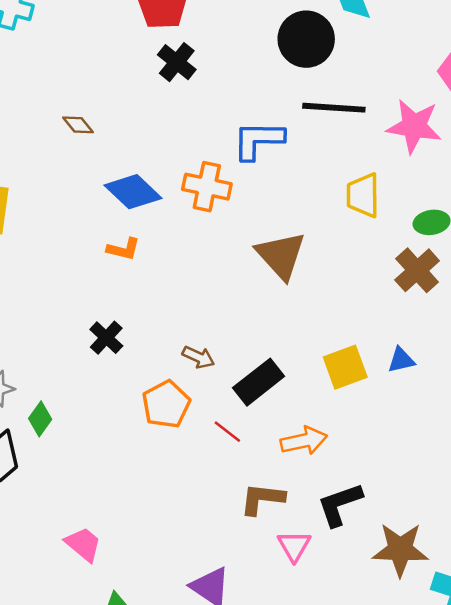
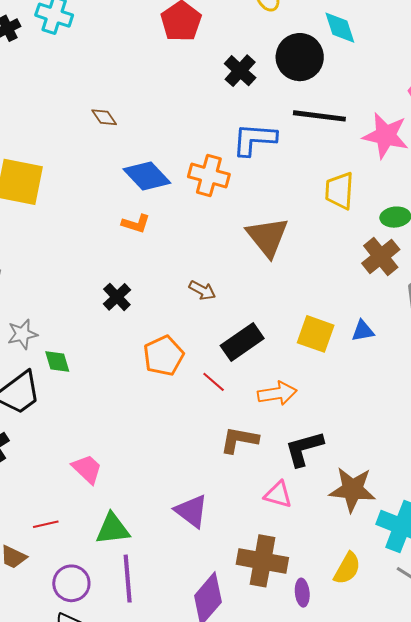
black cross: (177, 62) -> (240, 71), moved
brown arrow: (198, 357) -> (202, 290), moved
yellow square: (345, 367) -> (316, 334), turned 36
green diamond: (40, 419) -> (57, 362), turned -56
pink triangle: (294, 546) -> (278, 495), moved, turned -48

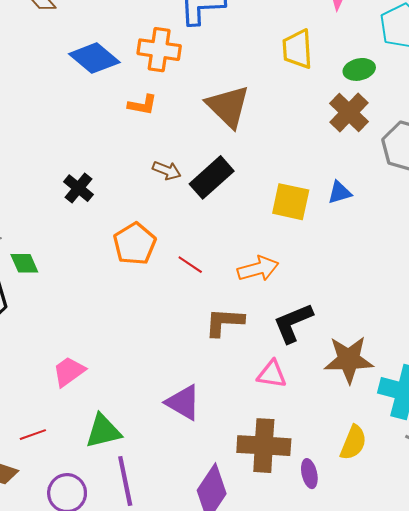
orange L-shape: (136, 224) -> (142, 105), moved
black rectangle: (242, 342) -> (212, 177), moved
pink trapezoid: (87, 469) -> (69, 372), turned -72

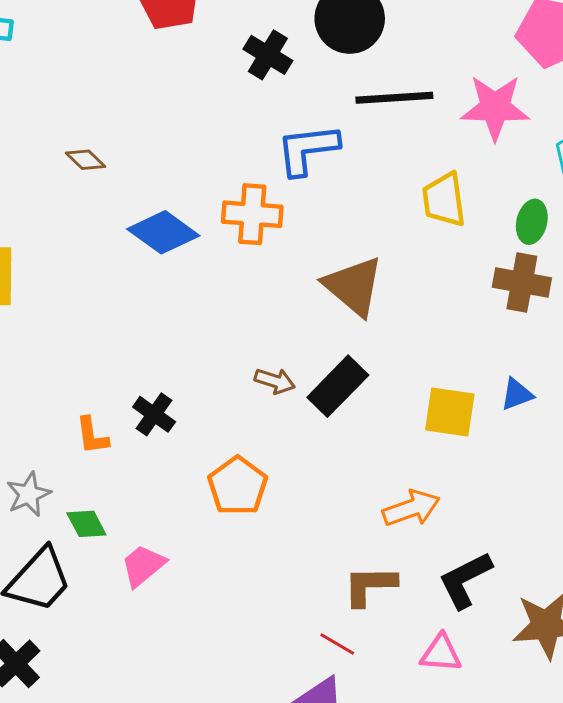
green ellipse: (359, 69) -> (532, 222), turned -60
orange L-shape: (142, 105) -> (92, 436), moved, turned 76
brown cross: (349, 113) -> (522, 283), turned -30
red line: (190, 265) -> (337, 644), moved
pink trapezoid: (69, 372) -> (143, 566), moved

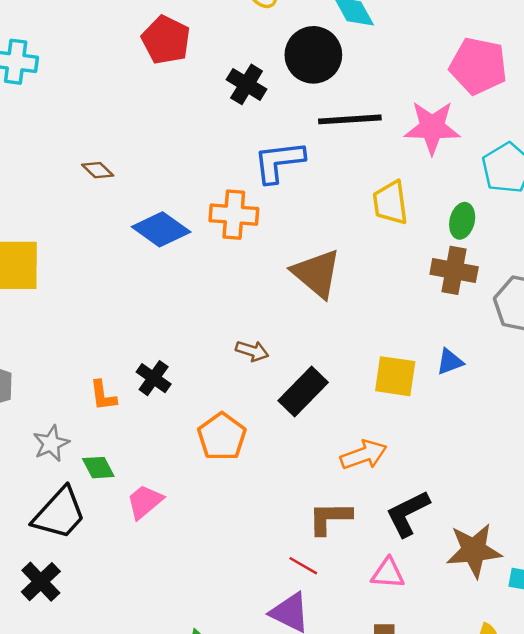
black rectangle: (338, 386) -> (303, 391), moved

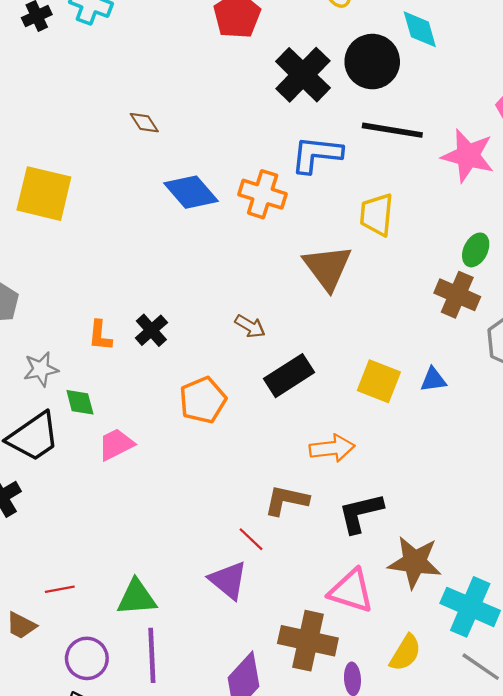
black cross: (247, 84) -> (303, 75), size x1.5
yellow trapezoid: (390, 203) -> (377, 215), moved
pink triangle: (388, 573) -> (351, 591), moved, size x1.4

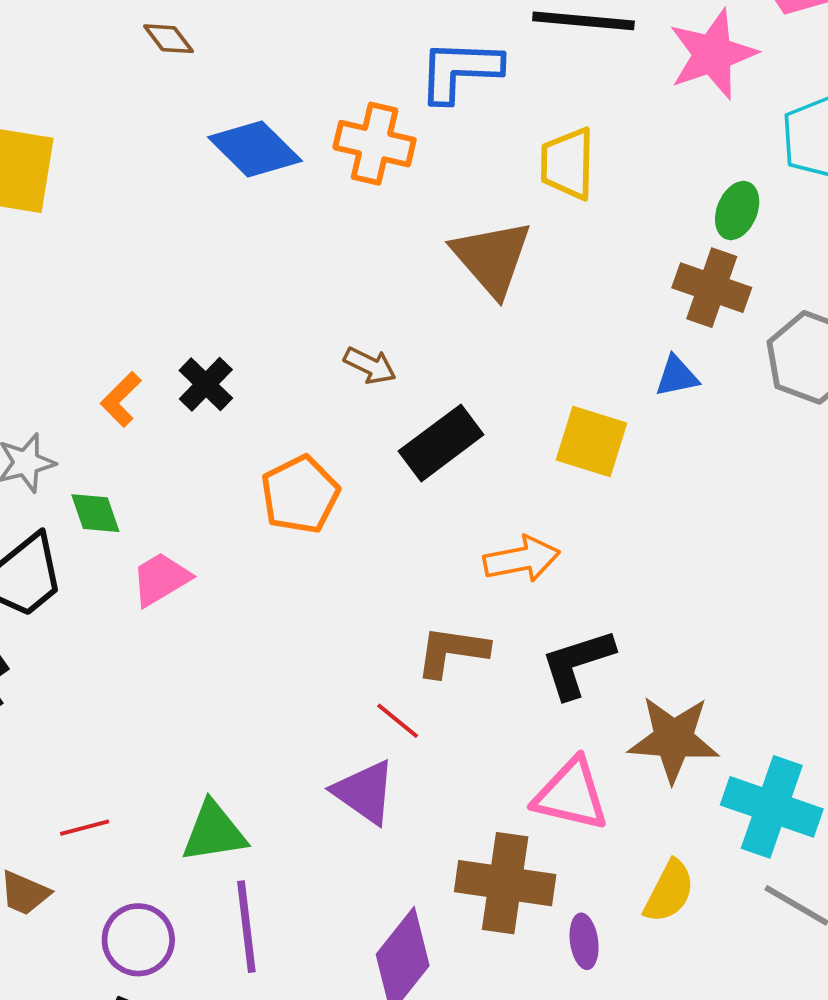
pink star: (468, 156) -> (713, 54), turned -30
orange L-shape: (100, 336) -> (121, 399), turned 44
blue triangle: (433, 380) -> (677, 376), moved

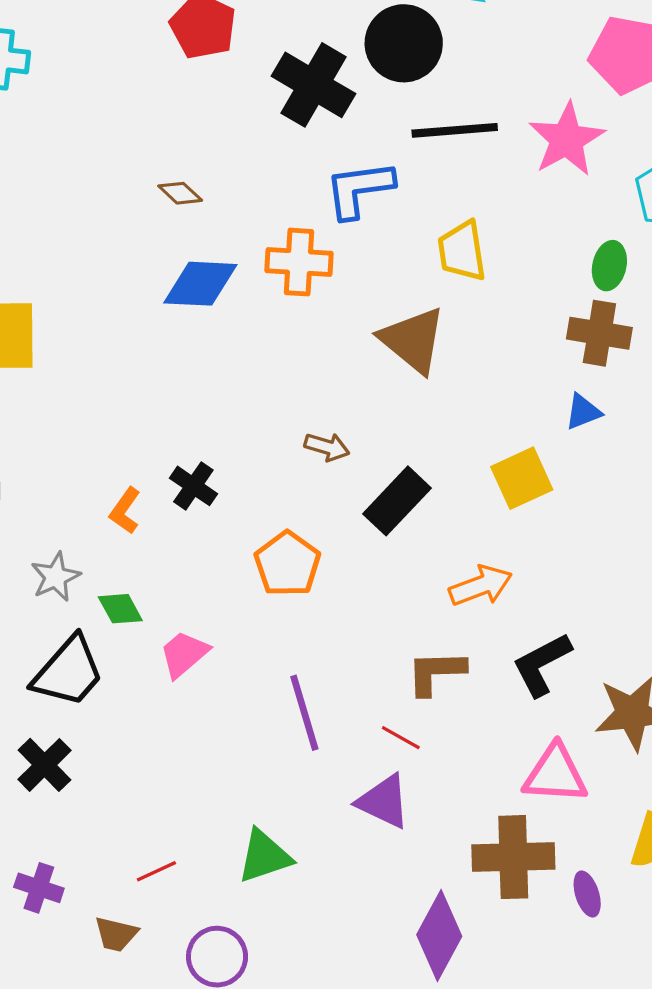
brown diamond: (168, 39) -> (180, 193), moved
blue diamond: (255, 149) -> (200, 284), turned -32
yellow square: (592, 442) -> (522, 478), turned -32
purple line: (246, 927) -> (304, 713), moved

